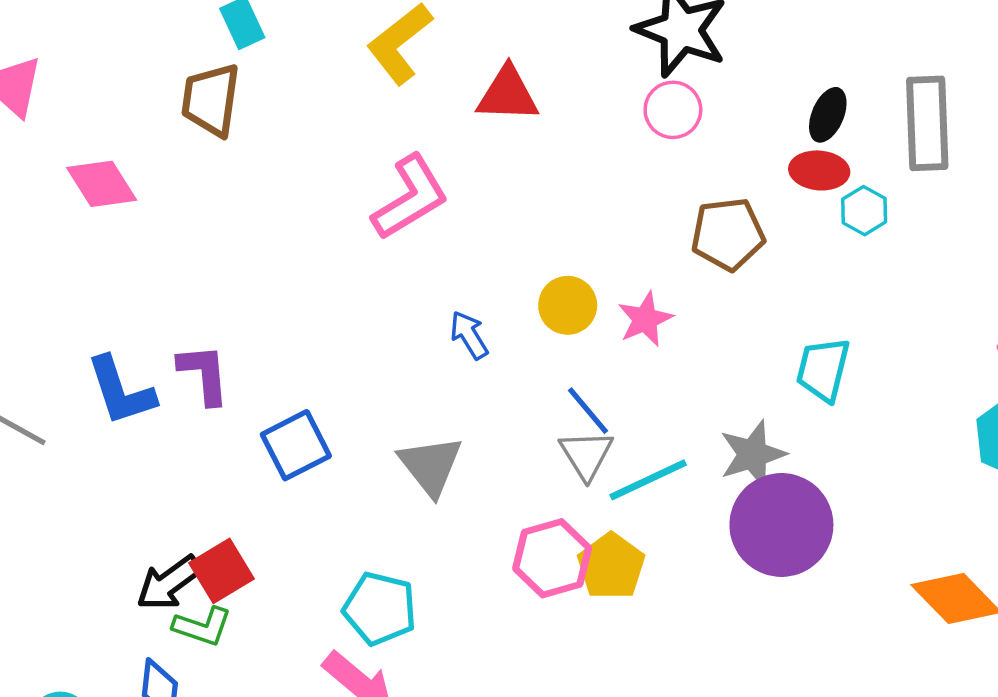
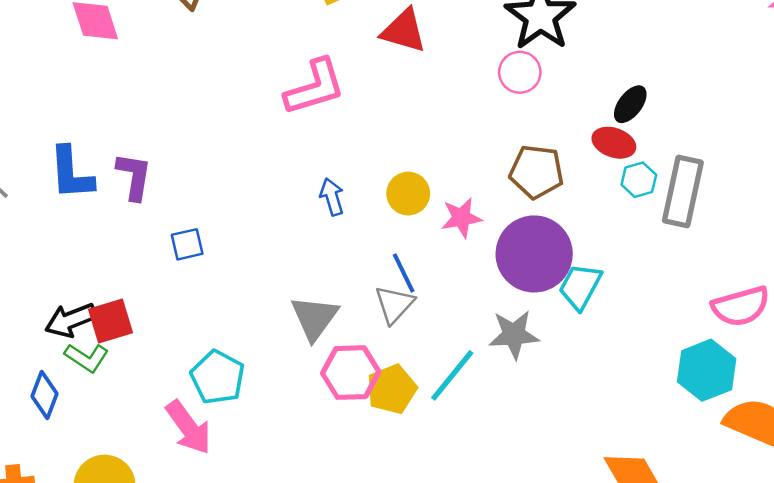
gray rectangle: (927, 123) -> (683, 191), moved
blue square: (296, 445) -> (187, 244), size x0.7
gray triangle: (430, 466) -> (314, 318), moved
cyan line: (648, 480) -> (452, 375), moved, turned -40
purple circle: (781, 525) -> (534, 254), moved

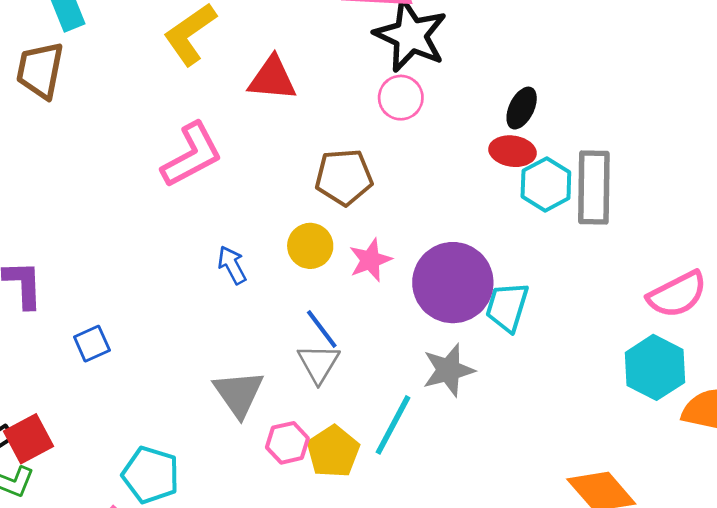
brown pentagon: (536, 172) -> (344, 177), moved
cyan hexagon: (639, 180) -> (546, 184), size x1.4
pink hexagon: (351, 373) -> (287, 443), size x0.7

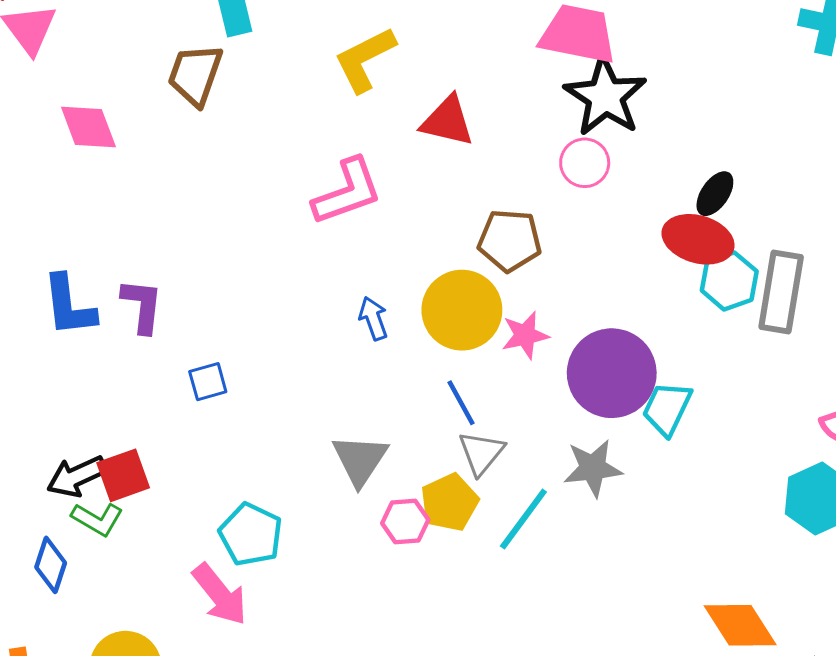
red ellipse: (513, 151) -> (698, 239), size x1.4
yellow circle: (310, 246) -> (462, 310), size x1.6
gray triangle: (319, 363) -> (481, 453), moved
yellow pentagon: (333, 452) -> (449, 502), moved

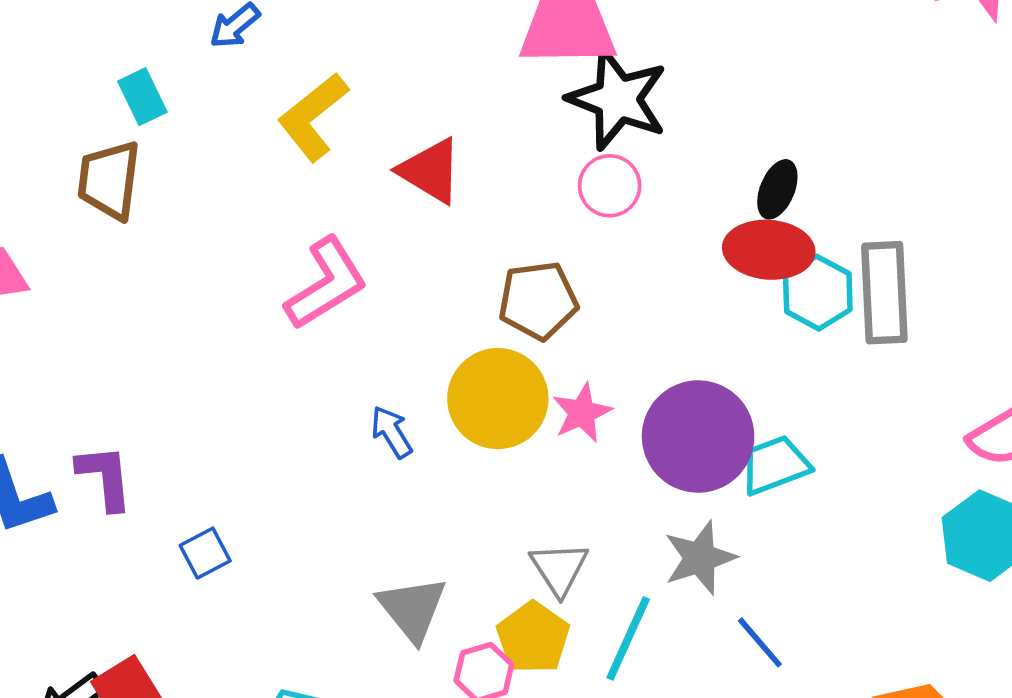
red triangle: (447, 121) -> (430, 171), turned 30
blue line: (461, 403) -> (760, 642), moved
cyan trapezoid: (667, 408) -> (775, 465), turned 56

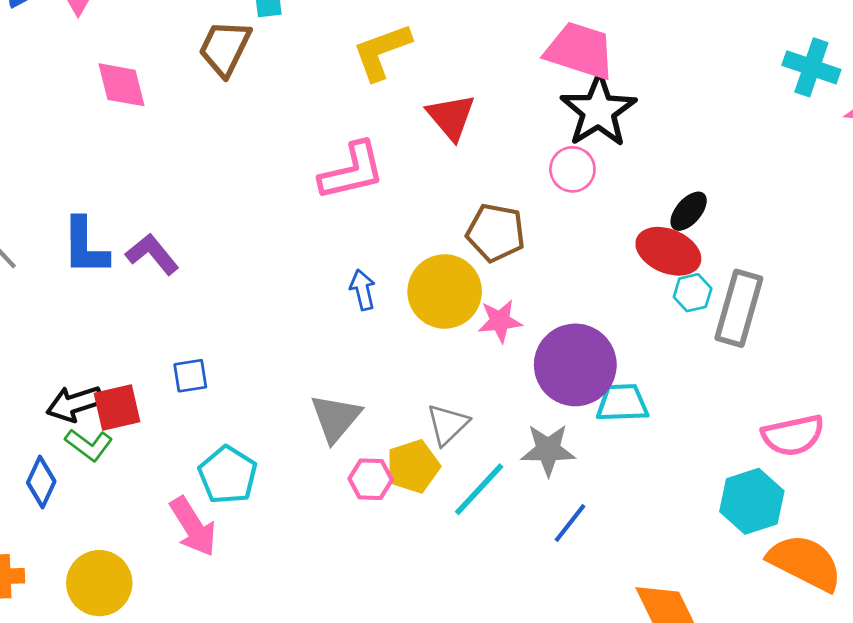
cyan hexagon: (818, 293) -> (693, 293), size x0.7
purple L-shape: (105, 477) -> (152, 254), turned -52
blue square: (205, 553) -> (190, 376), moved
blue line: (760, 642) -> (570, 523), turned 60

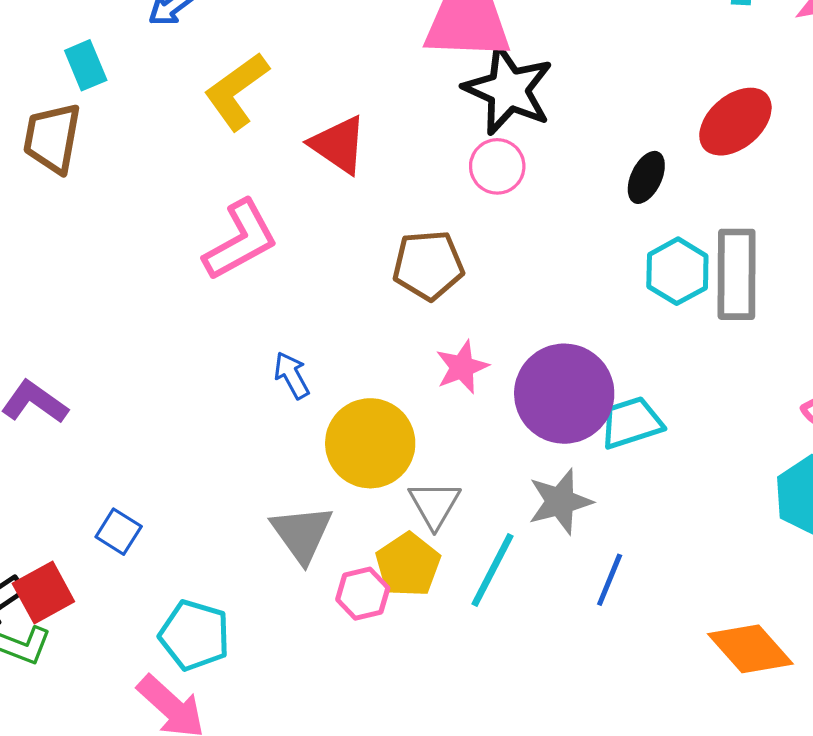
red ellipse: (668, 251) -> (735, 122), moved, turned -48
yellow circle: (445, 291) -> (370, 443), moved
cyan hexagon: (693, 293) -> (677, 271), size x1.4
blue square: (190, 376) -> (119, 532), turned -33

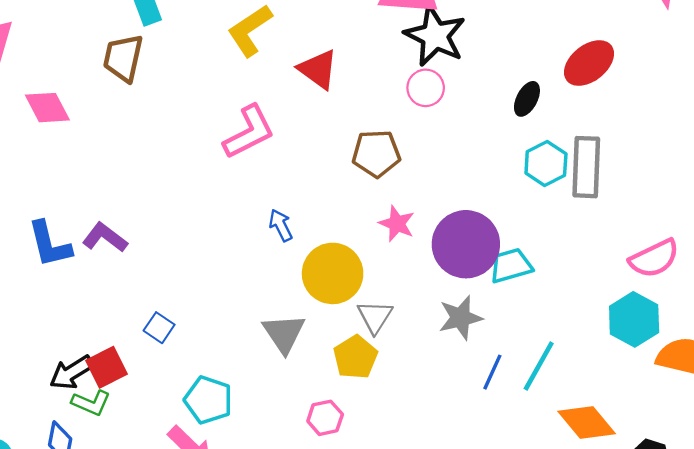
pink star: (462, 367) -> (397, 224), turned -30
cyan line: (493, 570) -> (539, 366), moved
pink hexagon: (363, 594) -> (325, 418), moved

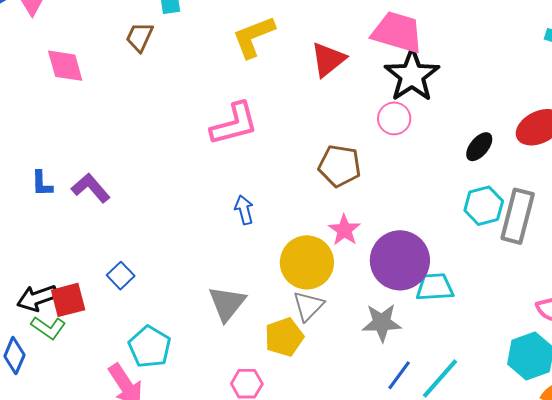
brown trapezoid: (123, 58) -> (140, 37), size x0.7
red triangle: (318, 69) -> (328, 59), moved, turned 33
blue L-shape: (50, 244) -> (42, 184), size x0.6
yellow circle: (333, 273) -> (307, 262), moved

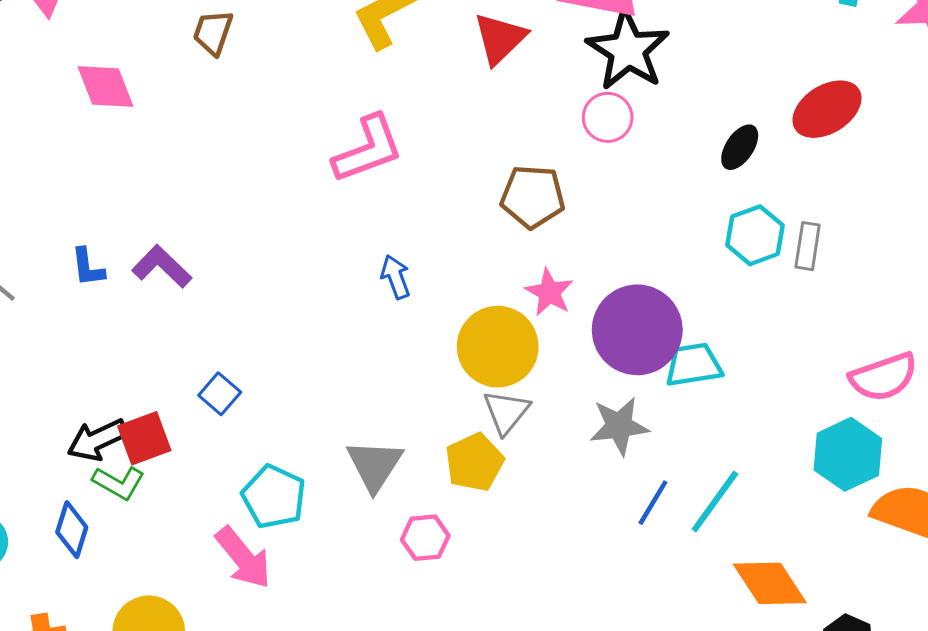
gray rectangle: (518, 216) -> (808, 246), size x0.6
gray triangle: (227, 303) -> (375, 465), moved

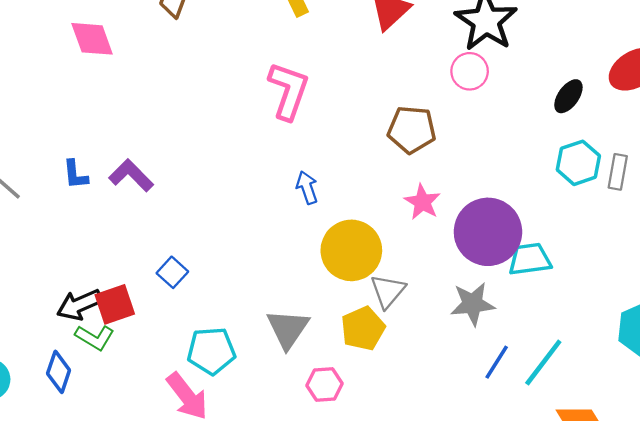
pink L-shape: (368, 149) -> (288, 91), turned -52
yellow circle: (498, 347) -> (351, 250), moved
cyan pentagon: (274, 497) -> (211, 351), turned -30

